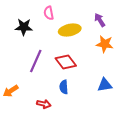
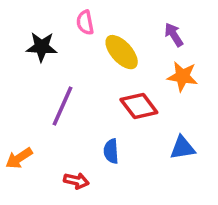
yellow ellipse: (70, 30) -> (122, 52), turned 60
red diamond: (66, 62) -> (139, 106), moved

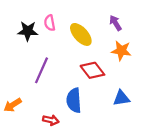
pink semicircle: (85, 23) -> (50, 23), moved
blue semicircle: (111, 151) -> (74, 100), size x1.5

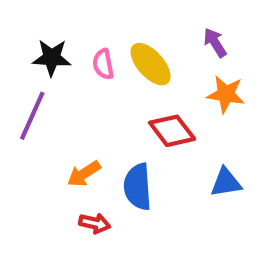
pink semicircle: (50, 23) -> (103, 64), moved
purple line: (42, 70) -> (32, 116), moved
orange arrow: (13, 105) -> (84, 174), moved

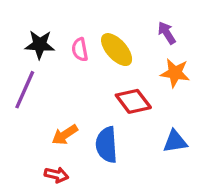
red arrow: (95, 223) -> (56, 175), moved

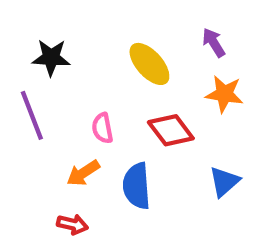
pink semicircle: (80, 50) -> (102, 128), moved
purple line: (25, 90) -> (32, 115), turned -45
blue triangle: (175, 141) -> (224, 182), turned -32

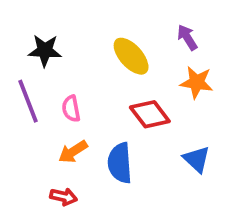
pink semicircle: (102, 128) -> (71, 109), moved
blue triangle: (224, 182) -> (197, 159), turned -36

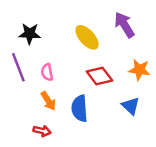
purple arrow: (187, 37) -> (124, 25), size x1.5
orange star: (197, 82) -> (139, 70), moved
orange arrow: (73, 152) -> (48, 101), turned -90

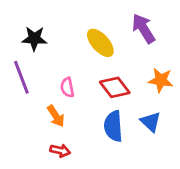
pink semicircle: (47, 72) -> (67, 87), moved
blue semicircle: (80, 108) -> (113, 126), moved
red arrow: (42, 131) -> (60, 151), moved

